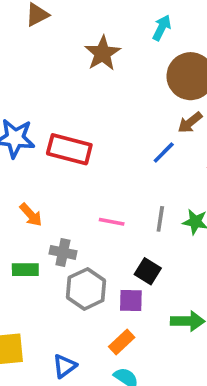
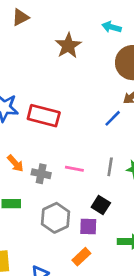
cyan arrow: (162, 28) -> (112, 27), turned -102
gray cross: (63, 252) -> (41, 174), moved

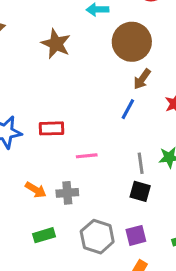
red rectangle: (44, 116) -> (51, 128), size x0.7
pink line: (74, 169) -> (87, 156), moved
black square: (101, 205) -> (140, 191), moved

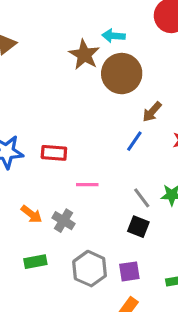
brown circle: (132, 42) -> (122, 74), moved
brown star: (56, 44) -> (84, 55), moved
gray line: (141, 163) -> (142, 198), turned -35
gray cross: (67, 193) -> (64, 221), turned 30

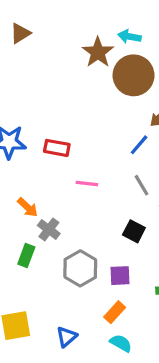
gray line: (142, 198) -> (141, 185), moved
gray cross: (64, 221) -> (49, 230), moved
green rectangle: (35, 262) -> (26, 256), turned -65

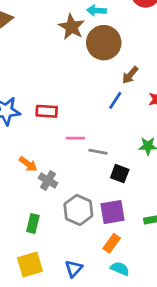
gray line: (141, 185) -> (98, 152), moved, turned -42
green rectangle: (26, 256) -> (33, 224), moved
purple square: (120, 276) -> (112, 212), size x1.4

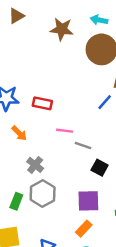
brown star: (72, 27) -> (62, 29), moved, turned -30
orange arrow: (28, 164) -> (19, 133), moved
gray hexagon: (78, 210) -> (43, 194), moved

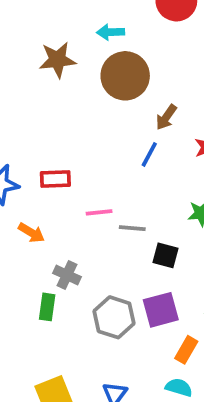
gray hexagon: (43, 194) -> (114, 317), moved
green rectangle: (16, 201) -> (47, 307), moved
orange rectangle: (84, 229) -> (186, 350), moved

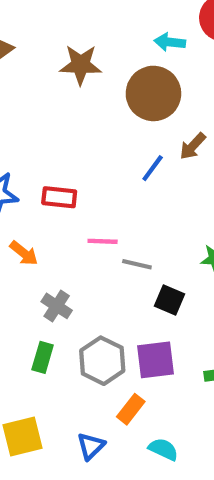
cyan arrow: (110, 32) -> (170, 42), moved
blue line: (149, 154) -> (153, 168), moved
green rectangle: (47, 307) -> (43, 357), moved
orange rectangle: (186, 350) -> (131, 409), moved

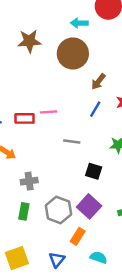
blue line: (153, 168) -> (95, 109), moved
pink line: (103, 241) -> (49, 112), moved
gray line: (137, 264) -> (72, 142), moved
gray cross: (57, 306) -> (29, 181), turned -35
purple square: (156, 360) -> (89, 206), turned -35

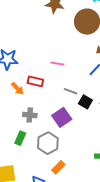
red rectangle: (24, 118) -> (35, 81), moved
black square: (94, 171) -> (85, 102), moved
purple square: (89, 206) -> (62, 117), moved

